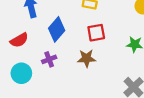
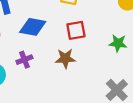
blue diamond: (57, 29) -> (33, 27), turned 60

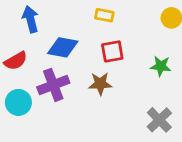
purple cross: (24, 60) -> (53, 85), size x1.6

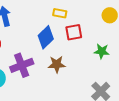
blue diamond: (63, 47) -> (46, 37), moved, turned -55
red square: (112, 51) -> (74, 32), moved

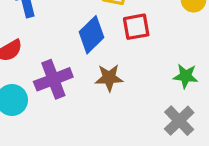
green star: (102, 51) -> (186, 76), moved

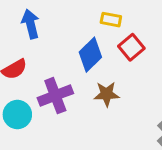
red square: (136, 27) -> (131, 47), turned -30

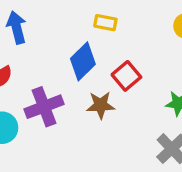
red square: (131, 47) -> (126, 76), moved

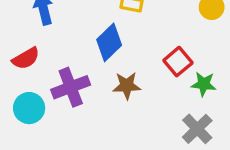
red square: (126, 76) -> (178, 62), moved

